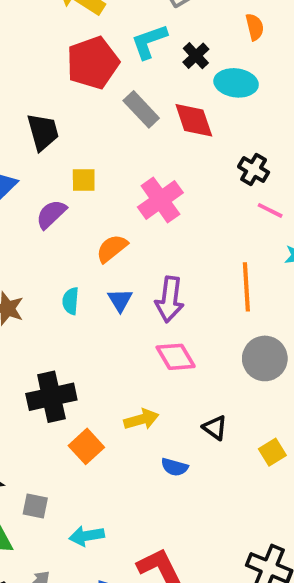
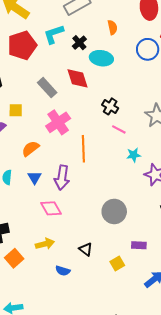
gray rectangle: (141, 109) -> (47, 88), moved
orange line: (246, 287) -> (83, 149), moved
pink diamond: (176, 357) -> (51, 208), moved

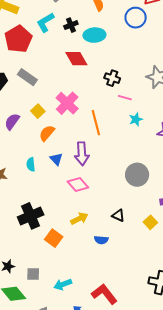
black cross: (79, 43) -> (71, 25), turned 32
gray rectangle: (47, 88) -> (27, 77), moved
yellow square: (16, 110) -> (38, 111), moved, turned -32
cyan star: (134, 155) -> (136, 119), moved

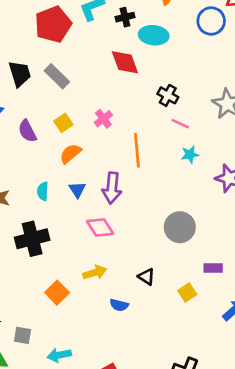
pink cross: (67, 103) -> (103, 119), size x0.6
purple semicircle: (12, 122) -> (27, 131), turned -72
black cross: (31, 216) -> (32, 239), moved

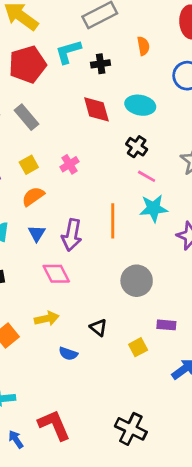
cyan ellipse: (154, 35) -> (140, 105), moved
orange line: (137, 150) -> (113, 221), moved
cyan star: (190, 154) -> (153, 208), size x1.5

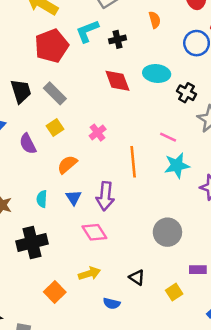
black cross: (137, 147) -> (186, 93), moved
yellow square: (29, 165) -> (55, 128), moved
orange line: (113, 221) -> (133, 162), moved

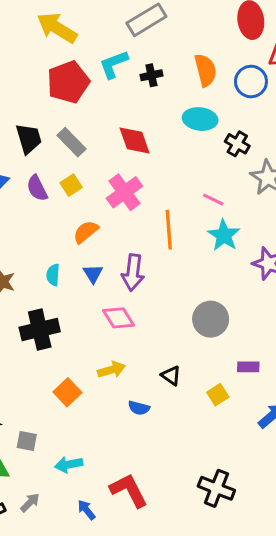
orange semicircle: (155, 20) -> (205, 70), moved, size x1.5
red diamond: (117, 81) -> (135, 140), moved
pink cross: (98, 133) -> (124, 192), size x1.6
purple semicircle: (28, 144) -> (37, 188), moved
cyan star: (177, 165) -> (224, 235), turned -30

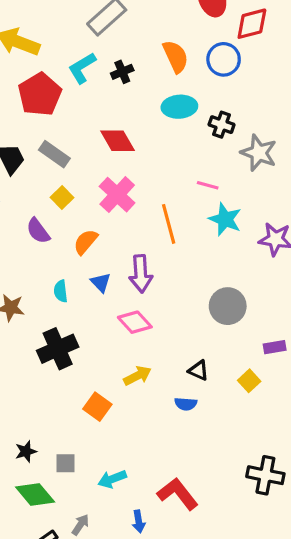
purple semicircle: (37, 188) -> (38, 231), moved
blue semicircle: (139, 408) -> (186, 404), moved
blue arrow: (86, 510) -> (139, 521), turned -140

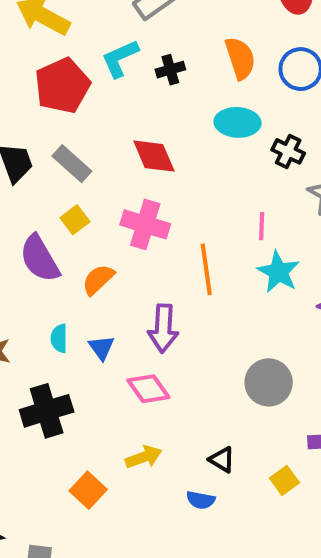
pink line: (208, 185) -> (262, 226), turned 70
pink cross: (117, 195) -> (145, 224), turned -33
purple semicircle: (38, 231) -> (40, 259), size x1.4
blue triangle: (101, 282) -> (101, 348), moved

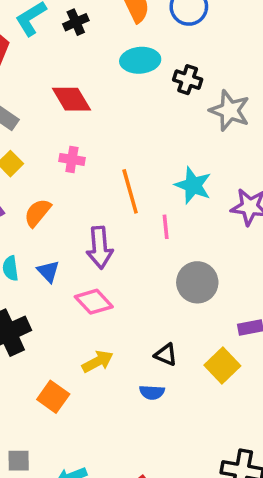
pink cross: (145, 224) -> (72, 159), size x0.6
pink line: (262, 226) -> (166, 227), moved
yellow square: (284, 480) -> (222, 365), size x1.4

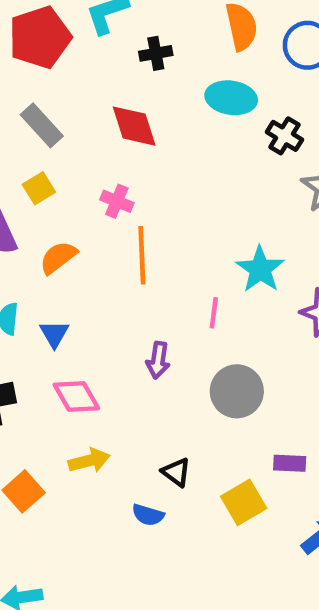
black cross: (76, 22) -> (156, 53), moved
orange line: (130, 191) -> (142, 255), moved
purple arrow: (100, 248) -> (158, 360), moved, size x0.7
pink diamond: (94, 302) -> (76, 396), moved

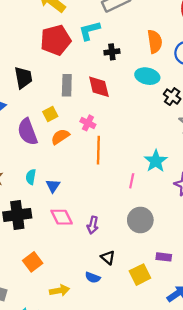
gray rectangle: (42, 125) -> (67, 85), moved, turned 40
orange semicircle: (58, 257) -> (60, 137), moved
purple arrow: (158, 360) -> (93, 225), moved
yellow arrow: (89, 461) -> (60, 290), moved

